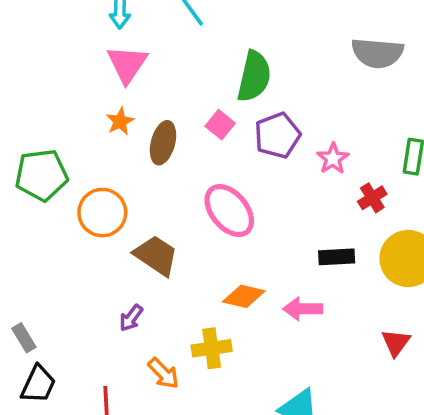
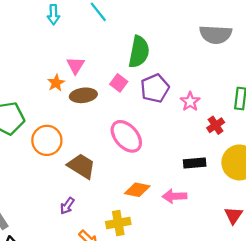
pink triangle: (127, 64) -> (76, 65), moved, size x0.7
brown ellipse: (163, 143) -> (83, 95), turned 70

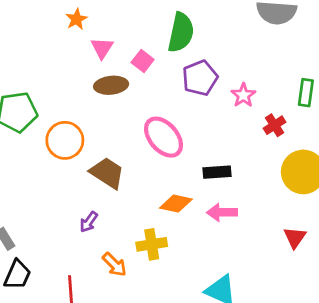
orange star: (56, 83) -> (76, 19), moved
pink square: (119, 83) -> (143, 61), moved
black rectangle: (195, 163) -> (217, 172), moved

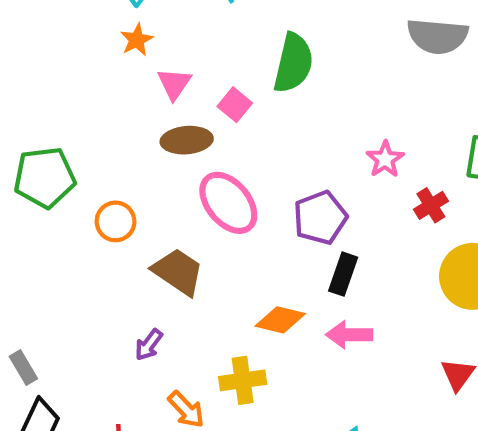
purple pentagon: (200, 78) -> (320, 218), moved
pink ellipse: (164, 137) -> (228, 203), moved
orange circle: (65, 140) -> (116, 221), size x0.7
black rectangle: (217, 172) -> (343, 274), turned -68

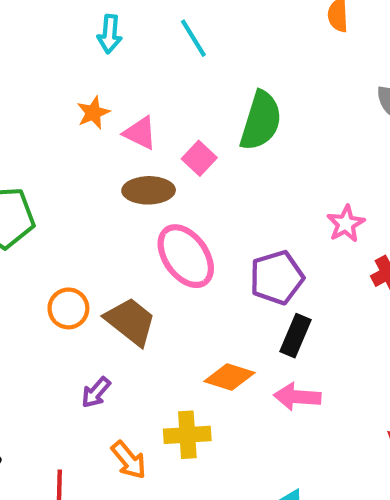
orange star: (137, 40) -> (93, 113), moved
pink triangle: (174, 84) -> (140, 133), turned -42
orange circle: (116, 221) -> (68, 308), moved

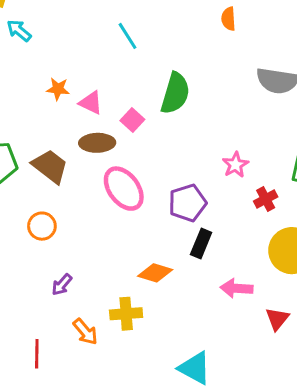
cyan arrow: (110, 34) -> (19, 31), moved, turned 125
orange star: (93, 113) -> (58, 89), turned 30
brown trapezoid: (131, 321) -> (50, 166), moved
pink arrow: (297, 397) -> (237, 288), moved

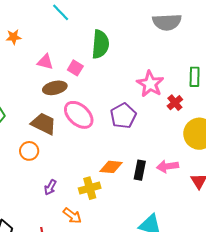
orange star: (58, 89) -> (14, 37), moved
pink star: (235, 165) -> (150, 84), size x1.5
brown trapezoid: (50, 166) -> (44, 124), moved
black rectangle: (201, 243) -> (140, 170), moved
yellow cross: (126, 314) -> (90, 188), moved

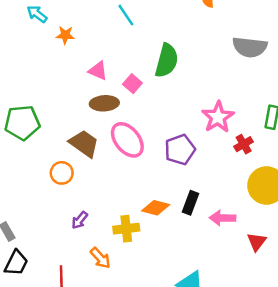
black rectangle: (140, 170) -> (190, 203), moved

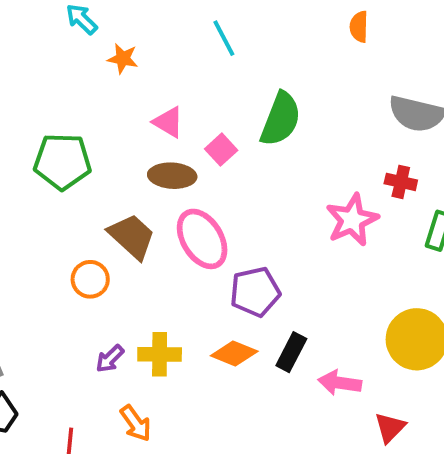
green pentagon: (22, 123) -> (62, 161), moved
red cross: (244, 144) -> (401, 182), moved, turned 36
purple pentagon: (180, 150) -> (255, 292), moved
yellow cross: (126, 229) -> (160, 354), moved

